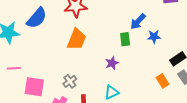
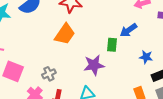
blue star: (154, 37) -> (146, 57), moved
purple star: (112, 63) -> (94, 65), size x1.5

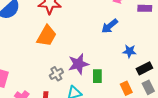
green rectangle: (112, 45) -> (97, 76), moved
gray cross: (49, 74) -> (56, 74), moved

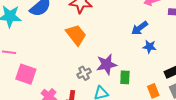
orange trapezoid: (47, 36) -> (76, 35), turned -70
blue star: (129, 51) -> (150, 47), moved

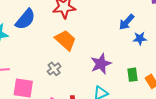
gray cross: (84, 73) -> (54, 69), moved
green rectangle: (125, 77) -> (132, 75), moved

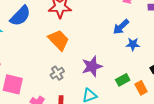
gray cross: (54, 69) -> (57, 73), moved
green rectangle: (132, 75) -> (123, 80), turned 64

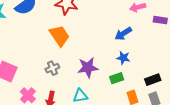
blue star: (133, 44) -> (123, 58), moved
green rectangle: (123, 80) -> (117, 78), moved

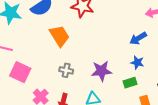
orange trapezoid: (60, 36) -> (60, 36), moved
gray cross: (52, 68) -> (66, 70), turned 32

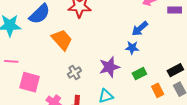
blue star: (137, 63) -> (132, 48), moved
gray cross: (66, 70) -> (74, 72), turned -32

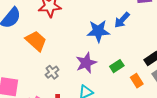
blue arrow: (140, 29) -> (122, 20), moved
blue star: (132, 48) -> (98, 31), moved, size x1.6

